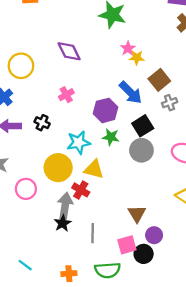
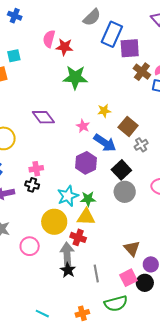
pink star: (128, 48) -> (83, 126), moved
pink cross: (66, 95) -> (36, 169), moved, turned 32
green star: (111, 137) -> (88, 199), moved

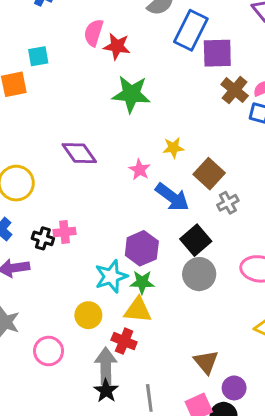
purple hexagon: (86, 163) -> (142, 248), moved
black cross: (32, 185) -> (43, 238), moved
yellow circle: (54, 222) -> (88, 315), size x0.7

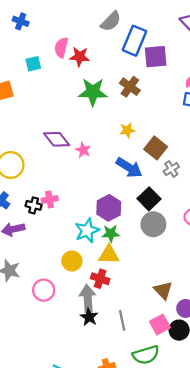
cyan square: (38, 56) -> (33, 64), moved
brown cross: (235, 90) -> (130, 87), moved
pink star: (140, 170) -> (83, 150), moved

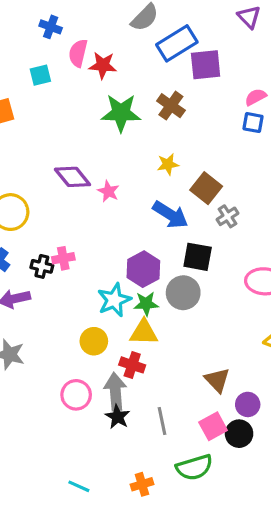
blue cross: (21, 21) -> (51, 27), moved
blue rectangle: (135, 41) -> (177, 43), turned 36
black square: (149, 199) -> (198, 257), turned -35
gray circle: (153, 224) -> (183, 293), moved
pink circle: (44, 290) -> (76, 395), moved

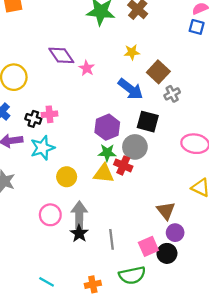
cyan star: (114, 300) -> (42, 148), moved
red cross: (132, 365) -> (123, 165), moved
brown triangle: (217, 380) -> (166, 211), moved

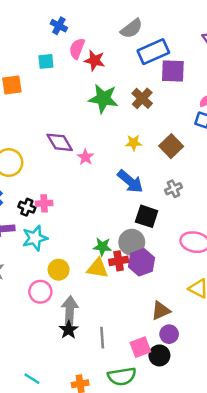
brown square: (158, 72) -> (171, 146), moved
purple hexagon: (107, 127) -> (142, 262), moved
red cross: (123, 165) -> (119, 261), turned -36
brown triangle: (166, 211) -> (161, 311), turned 42
pink circle: (50, 215) -> (40, 292), moved

